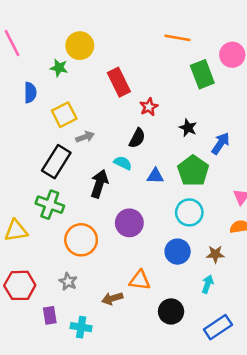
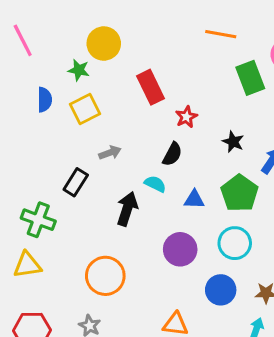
yellow square: (64, 115) -> (85, 109), moved
black rectangle: (56, 162) -> (76, 182), size x0.7
green cross: (50, 205) -> (38, 220), moved
purple circle: (129, 223) -> (180, 249), moved

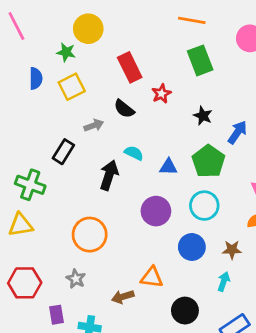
green rectangle: (250, 78) -> (200, 60), moved
black semicircle: (172, 154) -> (124, 109), moved, turned 100

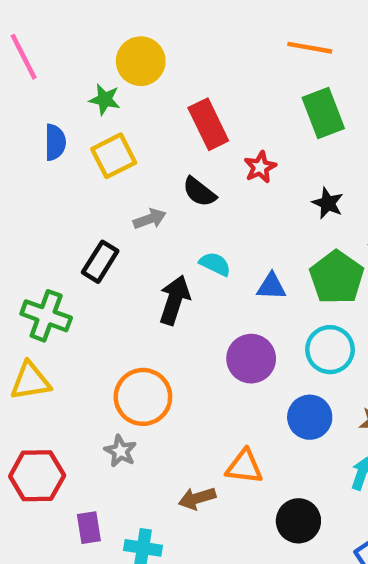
gray star: (76, 279) -> (120, 451), moved

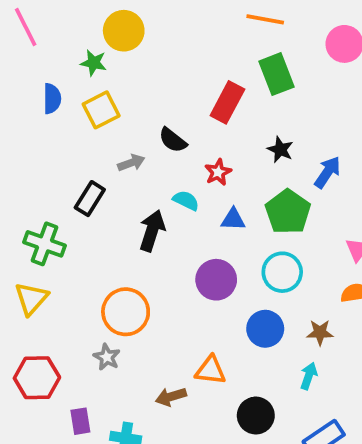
red rectangle: (208, 124) -> (227, 102), moved, turned 54
red star: (260, 167) -> (218, 172), moved
yellow triangle: (30, 381) -> (31, 299), turned -39

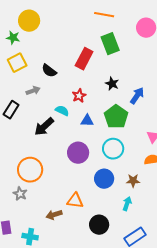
black semicircle: (173, 140) -> (49, 71), moved
black arrow: (152, 231) -> (44, 127), turned -150

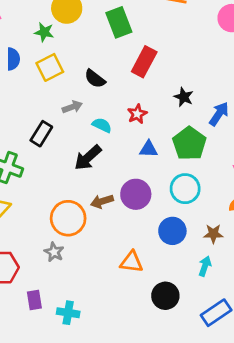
green rectangle: (110, 44) -> (119, 22), moved
cyan semicircle: (62, 111) -> (102, 125), moved
brown arrow: (54, 215) -> (102, 201), moved

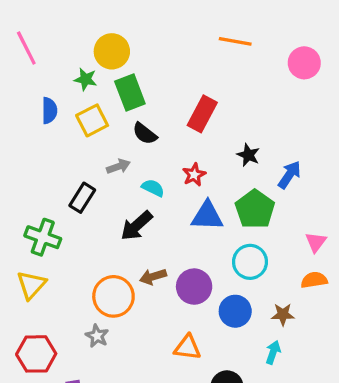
green rectangle: (119, 22) -> (130, 92), moved
blue triangle: (148, 149) -> (207, 216), size x1.5
purple circle: (136, 194) -> (194, 287), moved

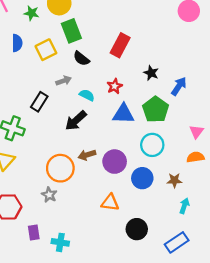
green star: (86, 79) -> (32, 13), moved
cyan arrow: (273, 352) -> (184, 206), moved

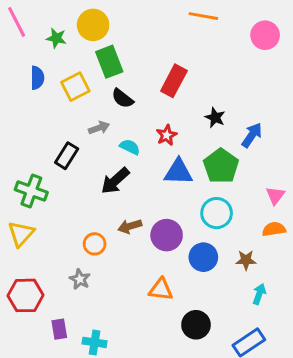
orange circle: (60, 168) -> (95, 244), size x0.6

